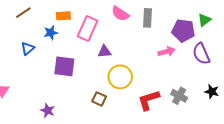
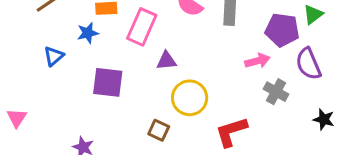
gray cross: (179, 96) -> (276, 92), moved

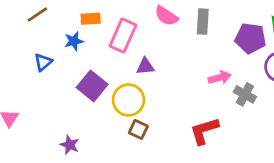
pink arrow: (257, 61) -> (220, 78), moved
purple square: (108, 82) -> (92, 86), turned 32
yellow circle: (190, 98) -> (129, 100), moved

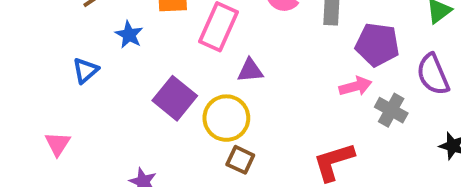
purple pentagon: (250, 38) -> (377, 45), moved
blue star: (74, 41) -> (129, 35), moved, turned -30
blue triangle: (43, 62) -> (85, 70), moved

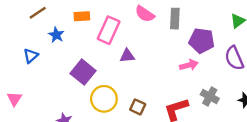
gray cross: (391, 110) -> (210, 96), moved
yellow circle: (226, 118) -> (104, 99), moved
brown square: (240, 160) -> (138, 107), moved

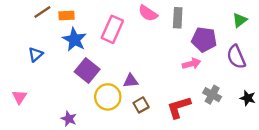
orange rectangle: (82, 16) -> (66, 16), moved
blue star: (56, 35) -> (75, 40), moved, size x1.5
purple triangle: (127, 56) -> (131, 81), moved
brown square: (138, 107) -> (141, 105), turned 35

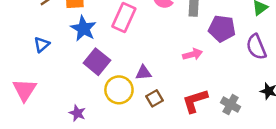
pink arrow: (191, 64) -> (193, 54), moved
gray cross: (212, 95) -> (231, 105), moved
pink triangle: (19, 97) -> (25, 90), size x1.5

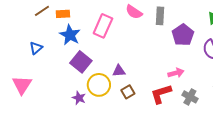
purple pentagon: (222, 29) -> (183, 35), turned 30
pink arrow: (193, 54) -> (176, 73), moved
purple star: (77, 113) -> (79, 98), moved

